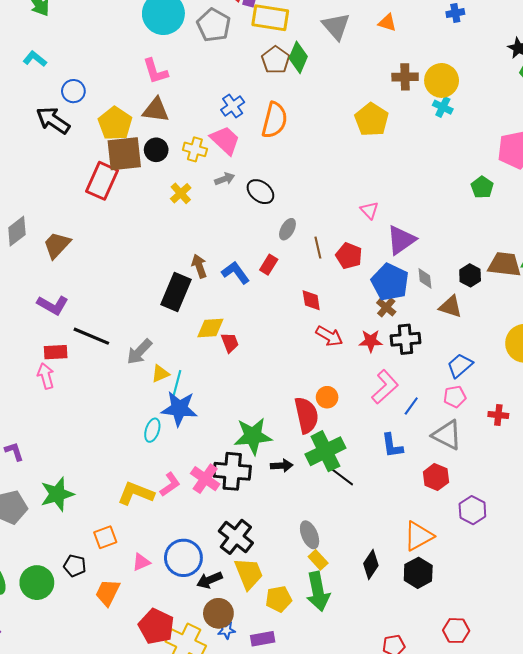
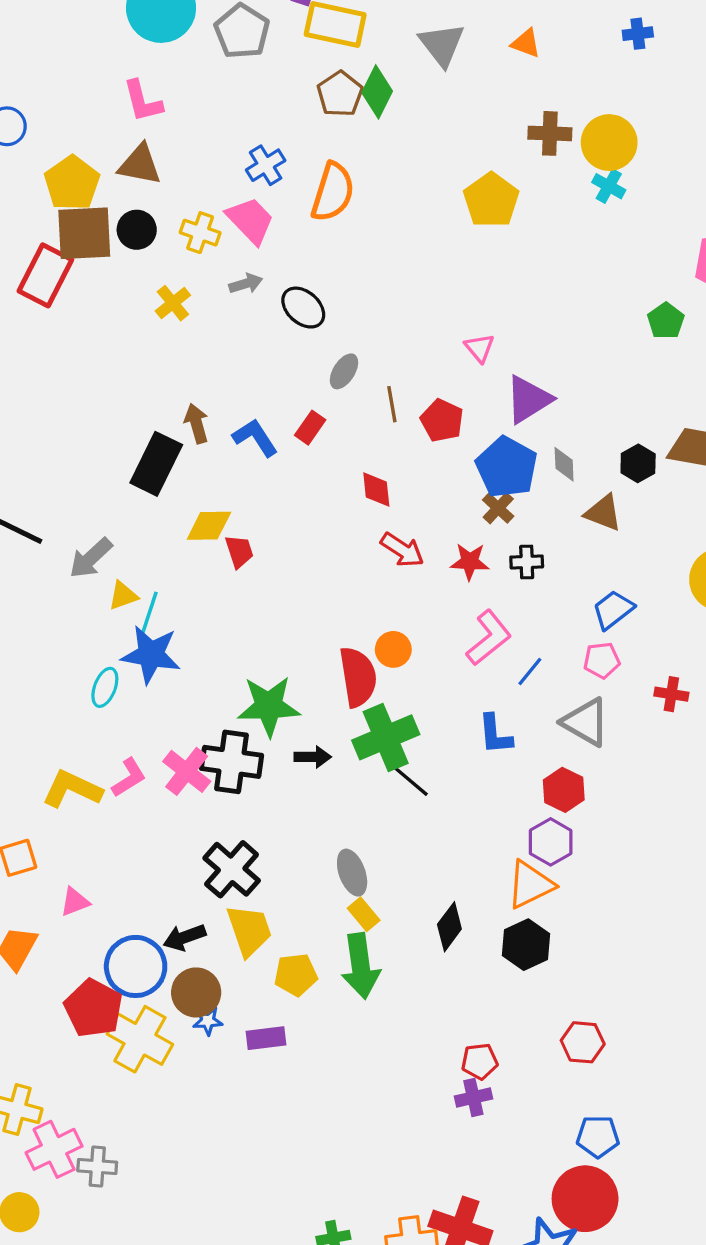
black cross: (406, 339) -> (527, 562), size x0.7
purple hexagon: (472, 510) -> (551, 842), moved
blue circle: (183, 558) -> (136, 966), moved

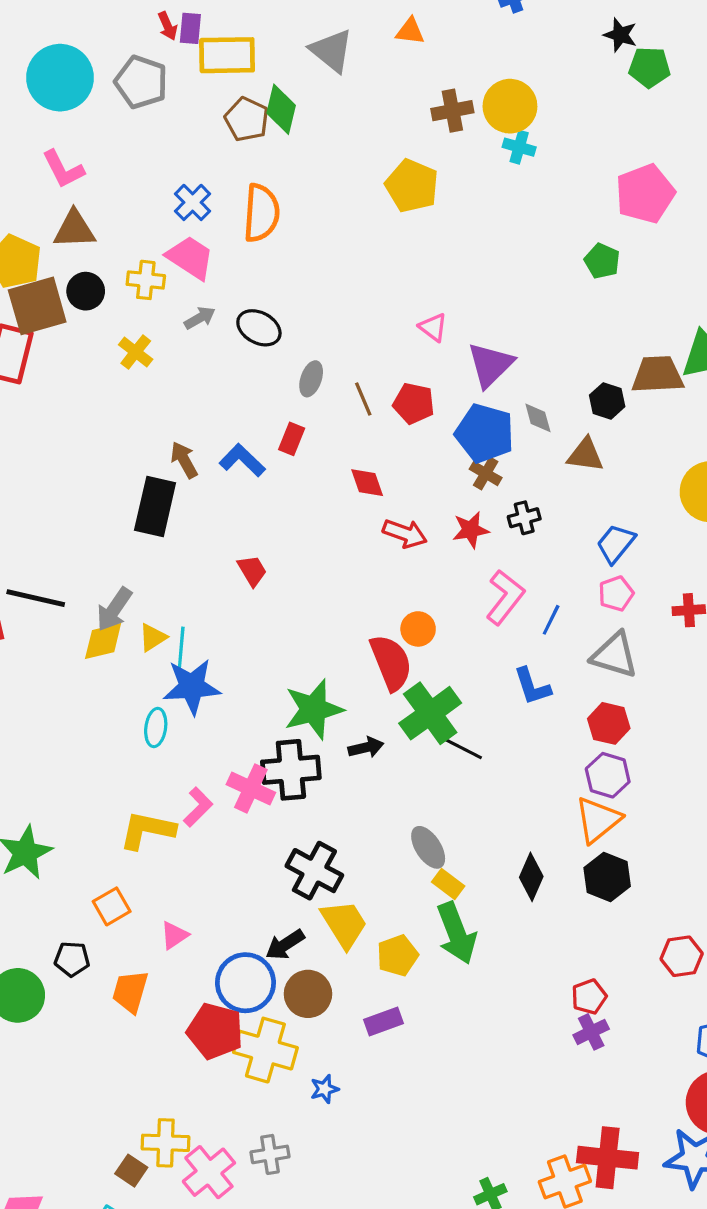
yellow diamond: (209, 526) -> (103, 641), moved
blue star: (208, 1021) -> (324, 1089), moved
gray cross: (97, 1166) -> (270, 1154), moved

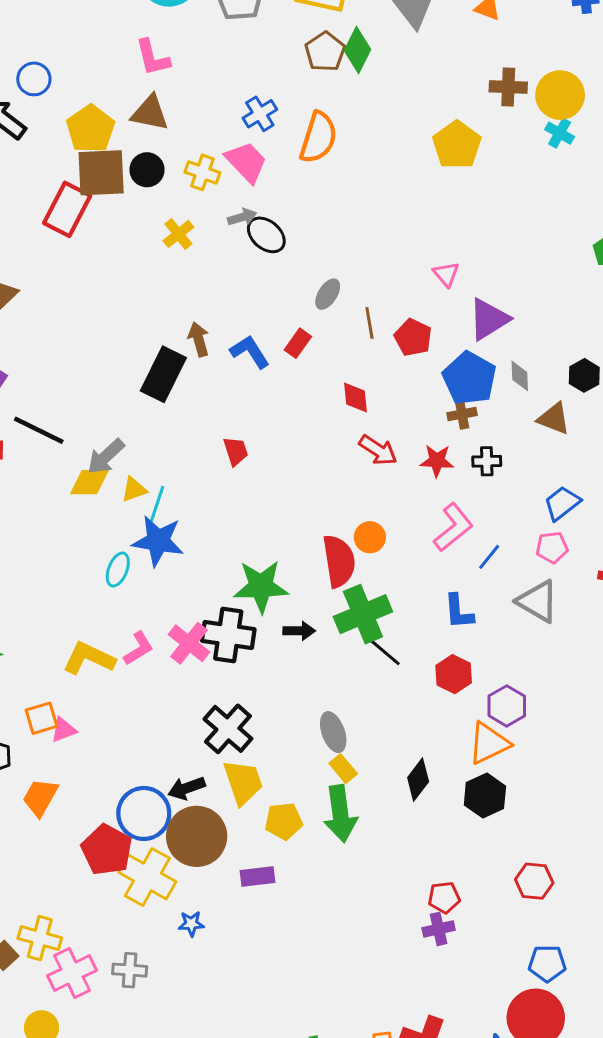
black ellipse: (259, 328) -> (266, 235), moved
brown cross: (486, 473) -> (462, 414), turned 36
red hexagon: (609, 723) -> (454, 674), moved
pink triangle: (174, 935) -> (64, 730), moved
brown circle: (308, 994) -> (197, 836), size x1.4

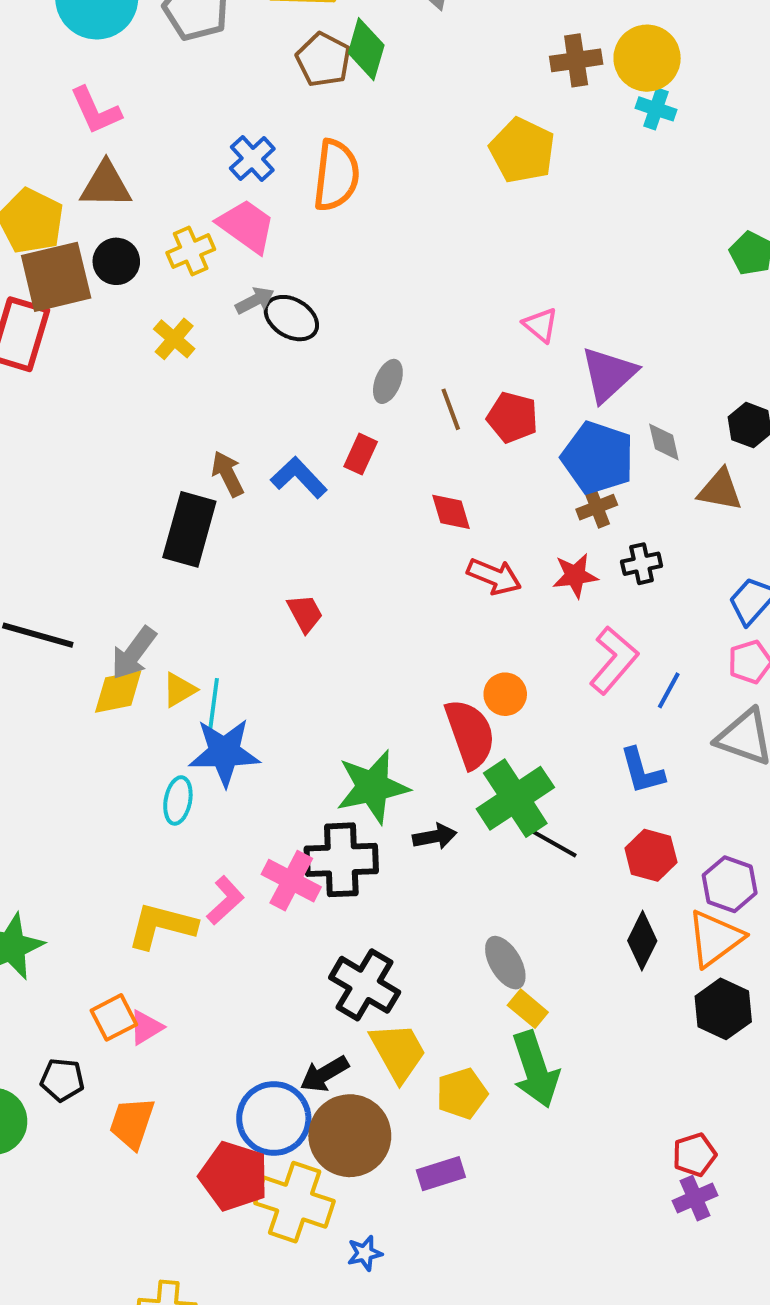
yellow cross: (202, 172) -> (191, 251), turned -32
black diamond: (418, 780) -> (642, 941), moved

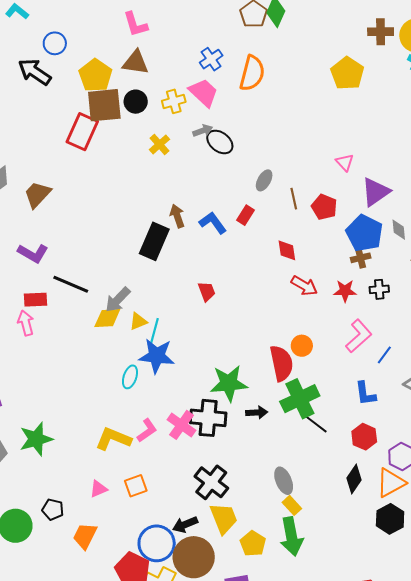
orange square: (114, 1017) -> (136, 486), moved
yellow pentagon: (462, 1093) -> (253, 544), turned -30

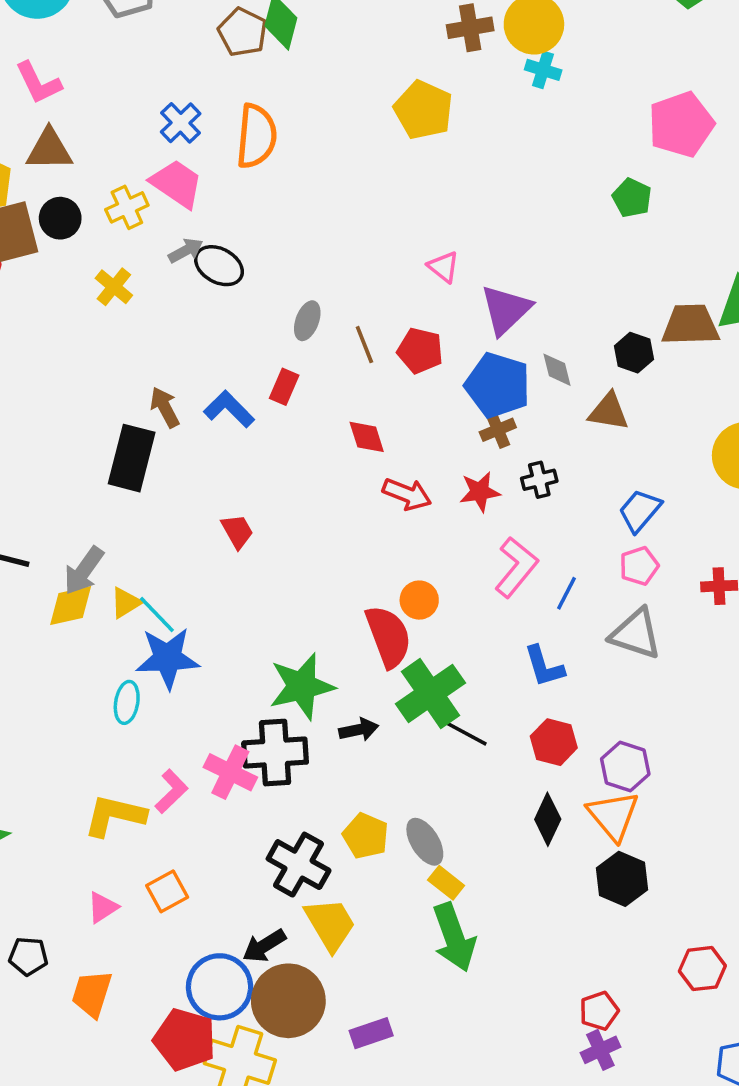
cyan line: (155, 331) -> (157, 614), turned -50
orange triangle: (391, 483) -> (613, 816), turned -32
yellow pentagon: (253, 544) -> (366, 836), moved

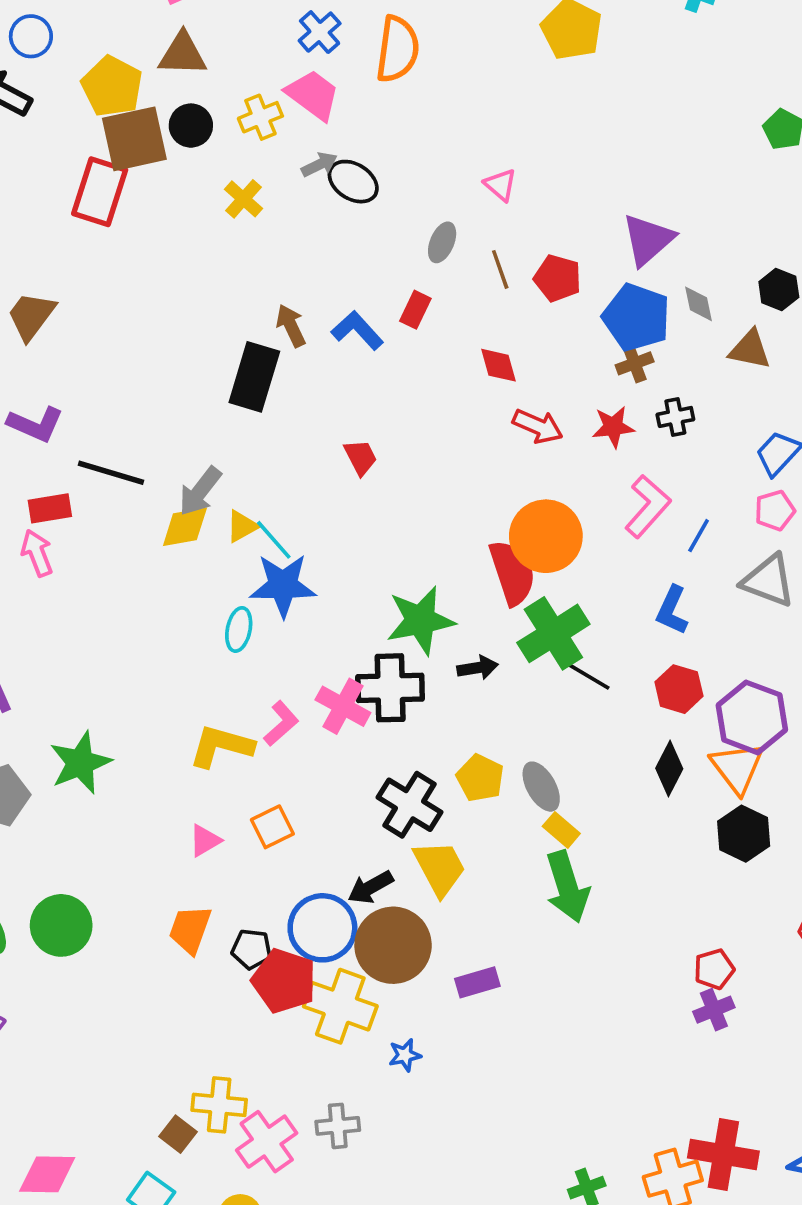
pink triangle: (443, 267) -> (500, 185), moved
orange circle: (419, 600) -> (546, 536), size x1.8
blue L-shape: (544, 666) -> (672, 610), turned 39
purple hexagon: (625, 766) -> (752, 717), size x1.4
black pentagon: (28, 956) -> (252, 949), moved

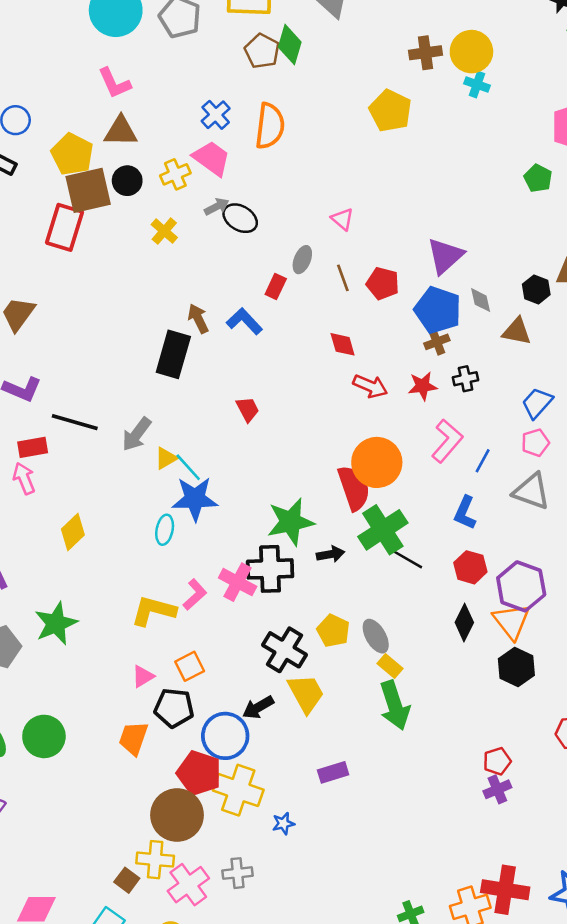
red rectangle: (415, 310) -> (276, 287), moved
yellow diamond: (185, 527) -> (73, 532), moved, turned -33
brown circle: (393, 945) -> (177, 815), moved
black pentagon: (252, 949) -> (174, 708), moved, size x1.4

